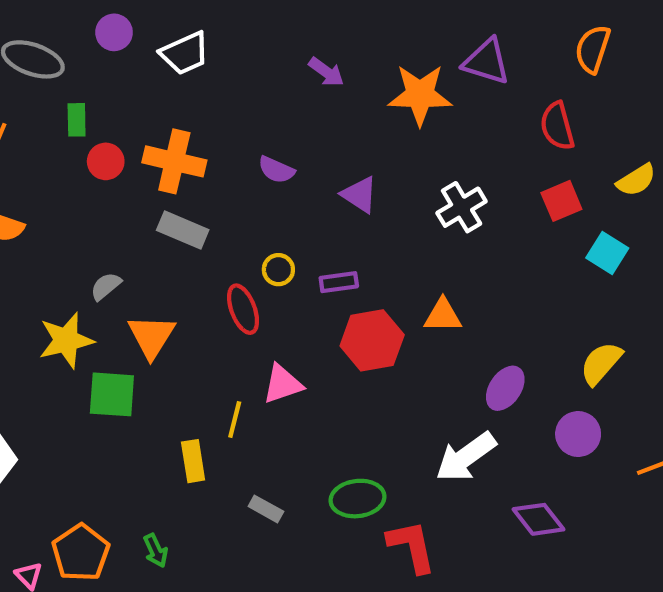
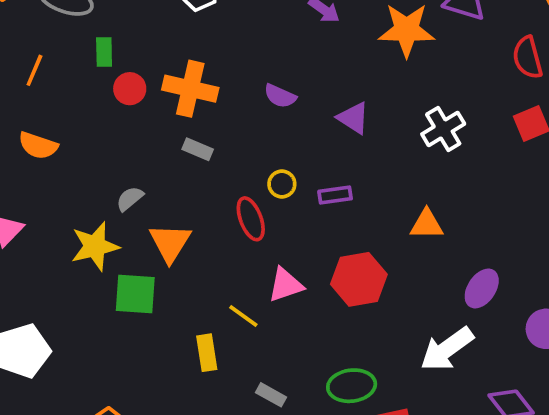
gray rectangle: (183, 230) -> (198, 149), size x0.7
red hexagon: (372, 340) -> (359, 279), moved
yellow line: (235, 419) -> (243, 316), turned -68

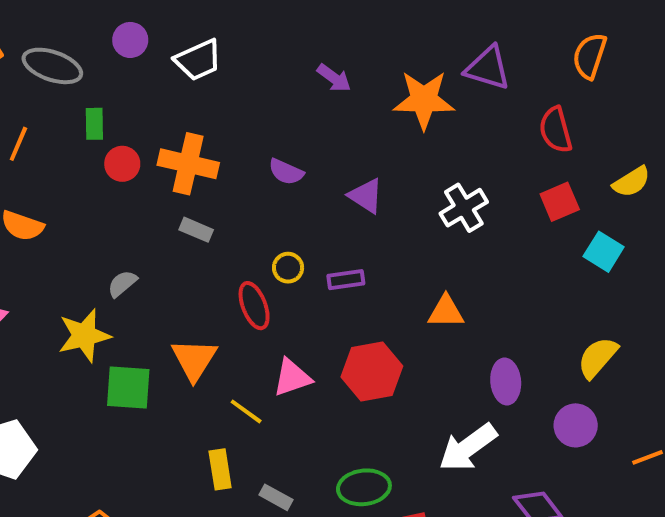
orange triangle: (170, 243) -> (194, 360), moved
purple ellipse: (482, 288) -> (506, 381), turned -39
yellow rectangle: (207, 353) -> (220, 469), moved

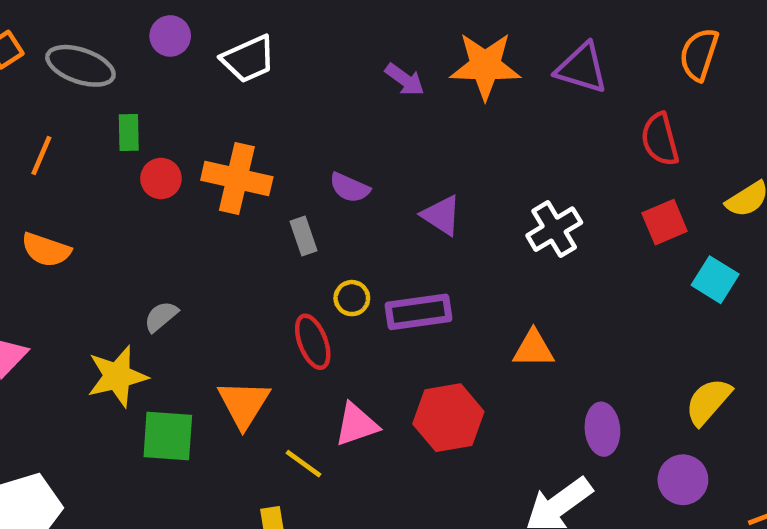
orange star: (424, 100) -> (485, 66), moved
gray rectangle: (196, 230) -> (304, 236), moved, turned 48
purple rectangle: (346, 280) -> (418, 312), size x1.5

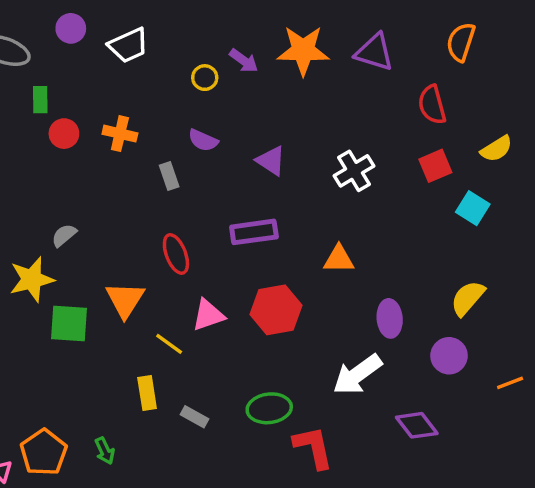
orange cross: (237, 179) -> (120, 134), size x0.7
yellow circle: (352, 298) -> (205, 78), moved

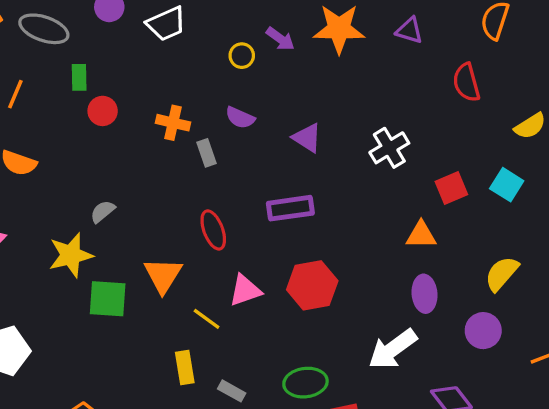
purple triangle: (374, 52) -> (409, 30), size x0.7
orange cross: (120, 134) -> (173, 123), moved
red square: (435, 166) -> (451, 188), moved
orange triangle: (339, 259) -> (421, 235), moved

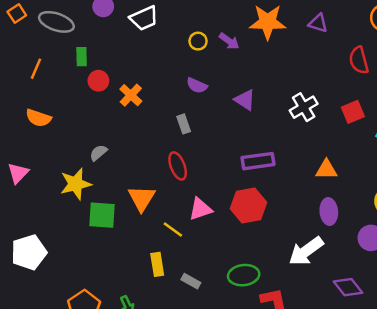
purple arrow: (280, 39) -> (229, 41), moved
orange cross: (173, 123) -> (131, 95), moved, turned 30
gray rectangle: (207, 153) -> (184, 124), moved
red square: (451, 188) -> (353, 112), moved
purple rectangle: (290, 208) -> (258, 161), moved

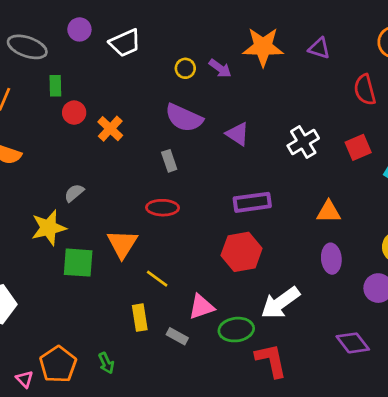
purple semicircle: (197, 86) -> (184, 118), size x1.6
red ellipse: (178, 166) -> (163, 208), turned -68
pink triangle: (200, 209) -> (201, 307), moved
white arrow: (306, 251) -> (280, 303), moved

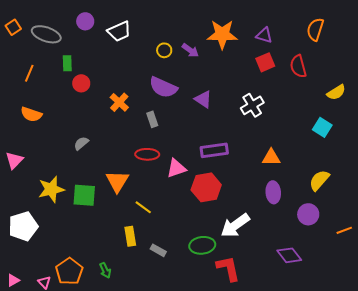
orange cross: (110, 129) -> (119, 102), moved
red square: (358, 147) -> (265, 62), moved
yellow star: (49, 228) -> (51, 189), moved
pink triangle: (201, 307) -> (176, 168), moved

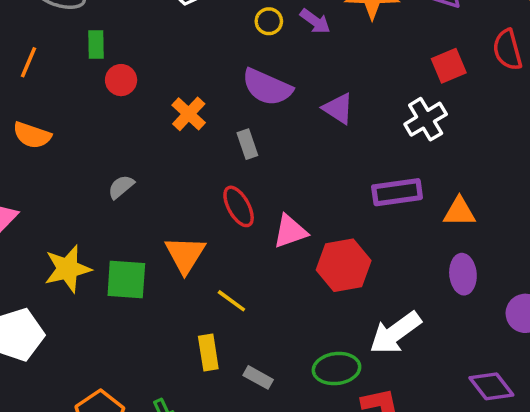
red square: (265, 62) -> (449, 66), moved
purple rectangle: (214, 150) -> (397, 192), moved
red ellipse: (147, 154) -> (239, 206), turned 60

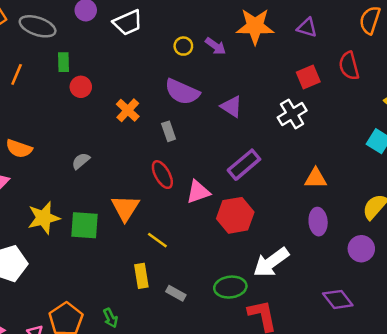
orange semicircle: (32, 135) -> (19, 149), moved
purple rectangle: (397, 192) -> (244, 165), moved, turned -32

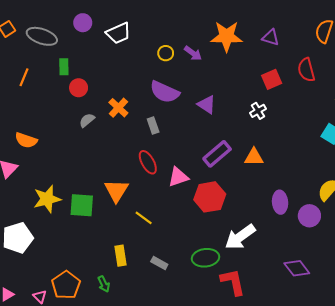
white cross: (292, 114) -> (258, 111), size x0.7
gray semicircle: (81, 161) -> (87, 120), moved
orange triangle: (316, 178) -> (254, 157), moved
purple circle: (361, 249) -> (309, 216), moved
yellow rectangle: (141, 276) -> (121, 256), moved

